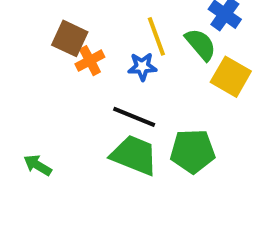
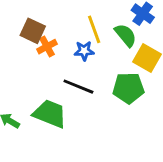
green pentagon: (193, 151) -> (128, 88), moved
green trapezoid: (134, 155) -> (50, 114), moved

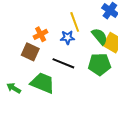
brown square: (33, 31) -> (30, 52), moved
green semicircle: (126, 35) -> (100, 36), moved

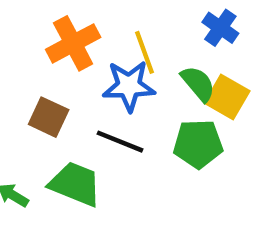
orange cross: (41, 34) -> (73, 43), moved, size x1.6
blue star: (67, 37) -> (129, 86), size x1.6

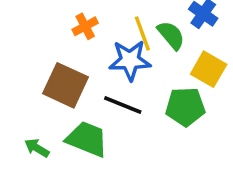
orange cross: (73, 43) -> (85, 26), size x0.6
green semicircle: (198, 84) -> (171, 35), moved
brown square: (49, 117) -> (65, 85), size x1.4

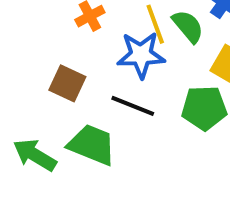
brown square: (65, 85) -> (67, 83), size x0.7
green arrow: (37, 148) -> (35, 155), size x1.5

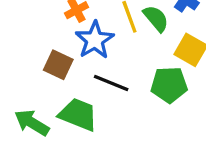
blue star: (141, 55) -> (95, 40), moved, turned -30

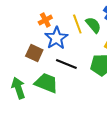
green arrow: (32, 123) -> (18, 88), turned 40

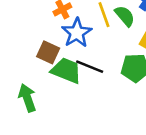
green trapezoid: (46, 83) -> (66, 71), moved

